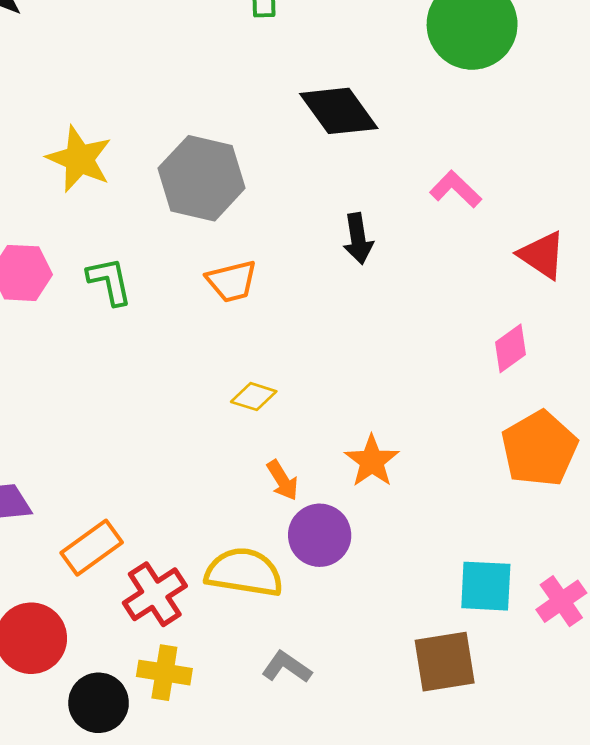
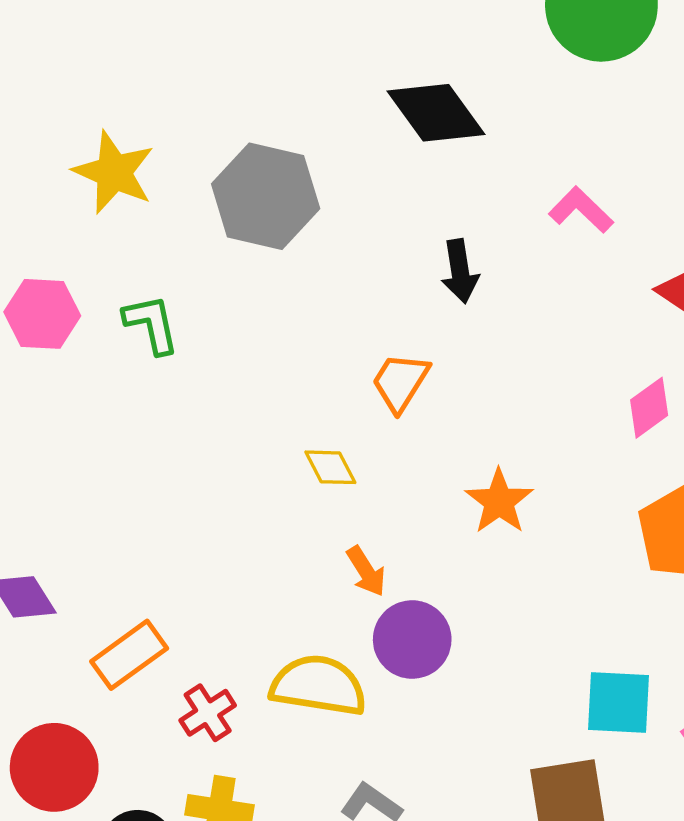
orange trapezoid: (232, 281) -> (400, 382), moved, turned 136
yellow diamond: (254, 397) -> (330, 467), turned 45
orange star: (372, 461) -> (499, 501), moved
red cross: (155, 594) -> (208, 713), size x0.7

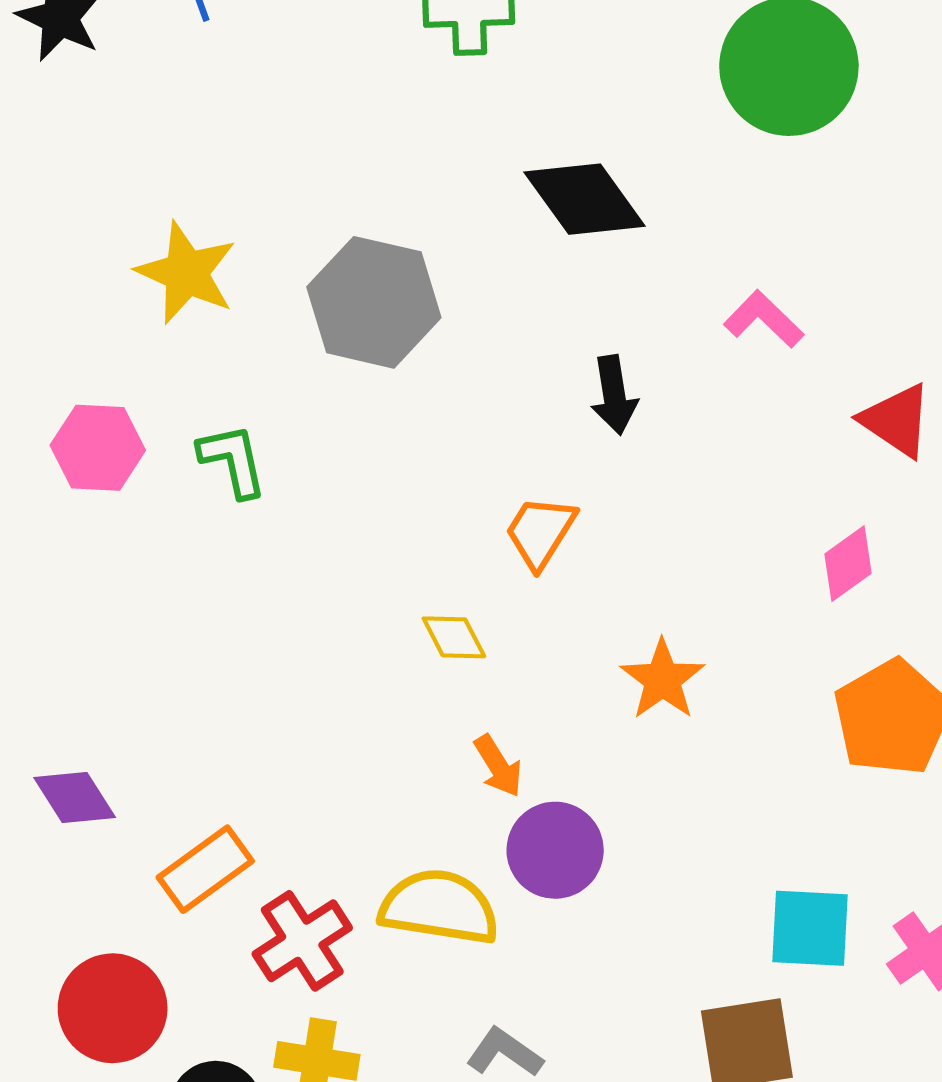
red cross: (208, 713) -> (302, 941), size x1.4

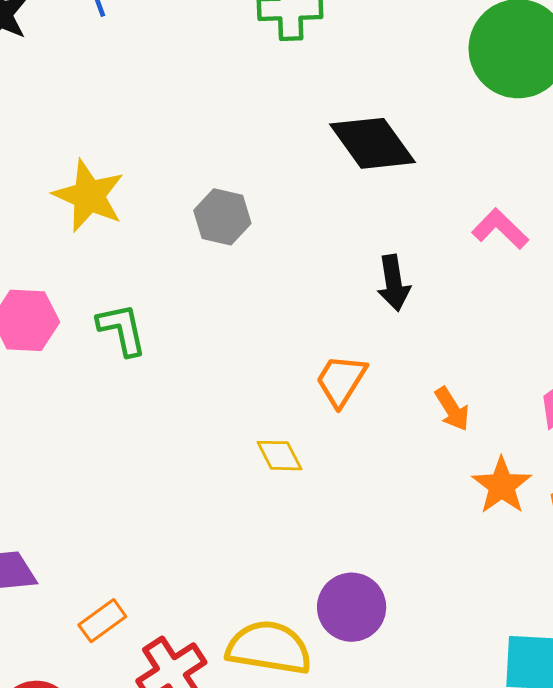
gray hexagon: (374, 302) -> (222, 217), size x0.6
orange star: (663, 680) -> (502, 486), moved
orange arrow: (498, 766) -> (452, 409), moved
orange rectangle: (205, 869) -> (102, 621), size x0.7

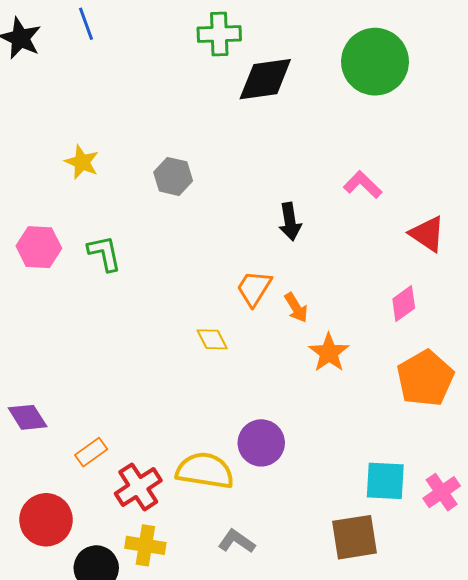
black diamond: (373, 143) -> (265, 79), moved, turned -62
yellow star: (89, 196) -> (82, 162), size x0.7
orange arrow: (452, 409) -> (296, 308), moved
orange star: (502, 486) -> (329, 353), moved

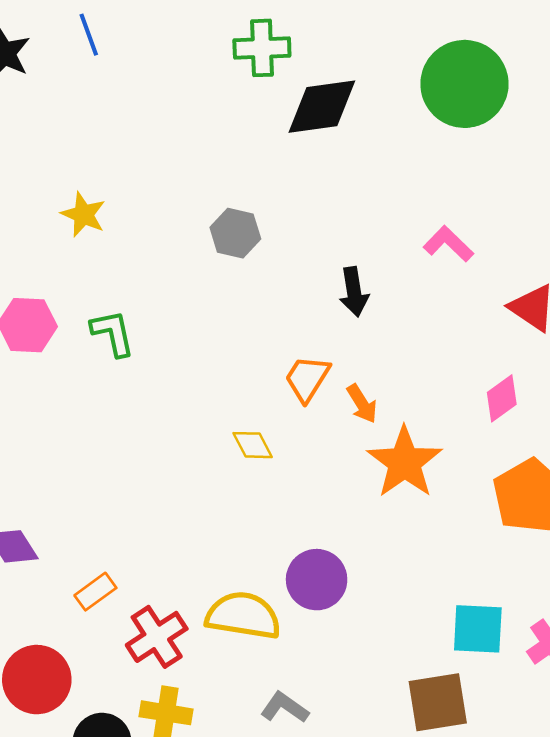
gray hexagon: (173, 176) -> (235, 233), moved
orange star: (329, 353) -> (405, 462), size x1.4

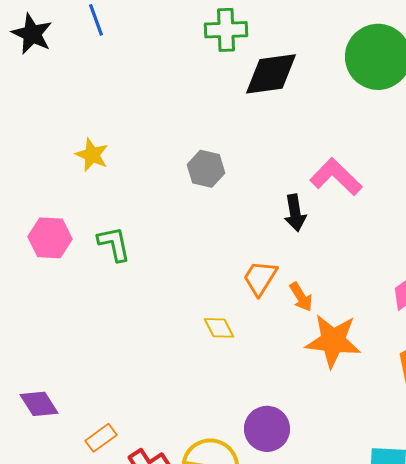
pink L-shape: (448, 244) -> (336, 177), moved, size x1.4
orange star: (405, 462) -> (333, 341), turned -30

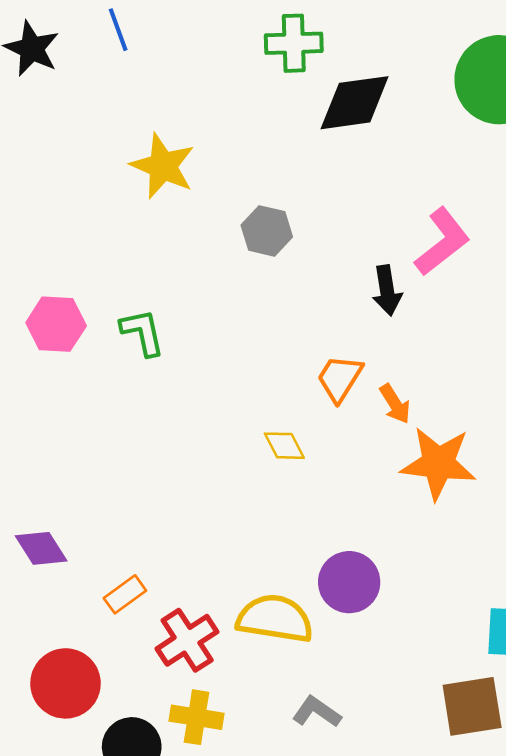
yellow star: (92, 155) -> (163, 166), moved, size x1.4
pink L-shape: (336, 177) -> (442, 242), turned 98

